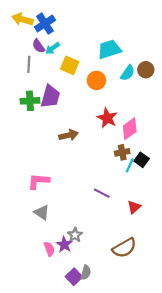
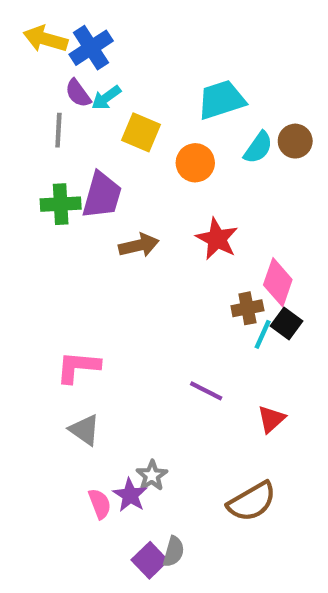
pink diamond: (130, 129) -> (278, 282), moved, turned -35
brown arrow: (69, 135) -> (139, 245), moved

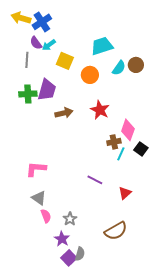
black square: (286, 323) -> (141, 149), moved
purple star: (130, 495) -> (62, 239), moved
pink semicircle: (100, 504) -> (46, 216), moved

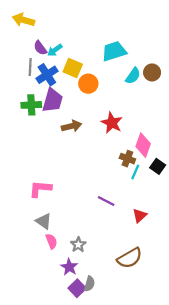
blue cross: (42, 22) -> (47, 75), moved
orange circle: (90, 75) -> (88, 84), moved
brown cross: (114, 142) -> (127, 159), turned 32

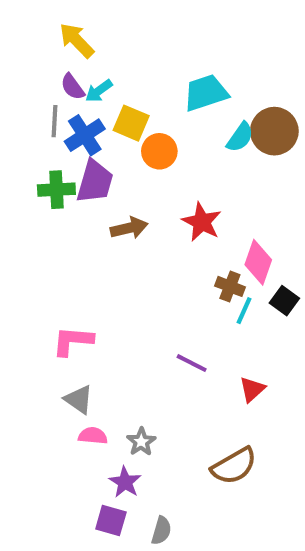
yellow arrow: (23, 20) -> (77, 40), moved, turned 30
brown circle: (152, 72) -> (274, 131), size x1.5
pink semicircle: (51, 241) -> (93, 436), turned -64
gray semicircle: (89, 284) -> (161, 531), moved
purple square: (77, 288) -> (111, 520), moved, turned -30

